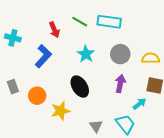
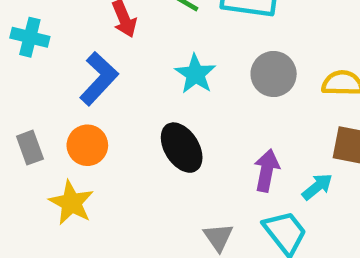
purple arrow: (120, 83) -> (267, 171), moved
orange circle: (37, 96) -> (87, 145), moved
yellow star: (60, 111) -> (71, 203), moved, turned -30

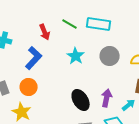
black ellipse: (182, 148) -> (81, 100), moved

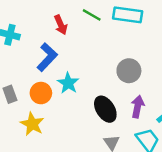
cyan star: (76, 56) -> (68, 83), moved
gray circle: (110, 56) -> (129, 71), moved

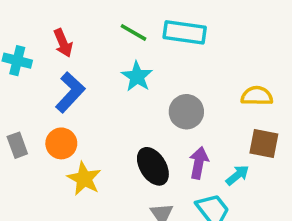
red arrow: (61, 25) -> (63, 43), moved
cyan star: (68, 83) -> (137, 76), moved
yellow star: (32, 124) -> (84, 179), moved

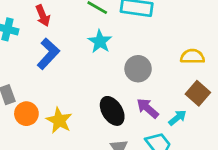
orange circle: (61, 143) -> (26, 114), moved
brown square: (264, 143) -> (198, 93), turned 30
purple arrow: (199, 163) -> (148, 108), turned -60

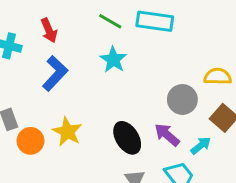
gray circle: (138, 69) -> (182, 99), moved
yellow star: (59, 120) -> (67, 132), moved

